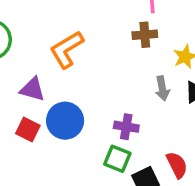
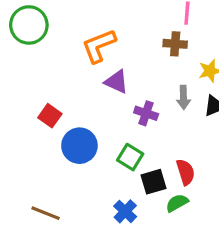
purple triangle: (32, 89) -> (117, 82), moved
blue circle: (65, 121) -> (79, 146), moved
purple cross: (126, 127) -> (146, 113), moved

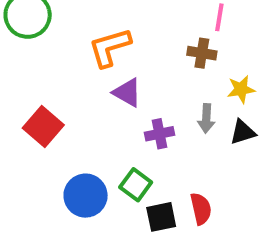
purple cross: (146, 113) -> (159, 134), turned -35
red square: (50, 116) -> (43, 127), size x1.4
blue circle: (79, 146) -> (86, 196), moved

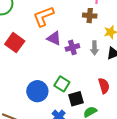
red square: (43, 127) -> (15, 43), moved
purple cross: (159, 134) -> (72, 47), moved
red semicircle: (201, 209) -> (104, 86), moved

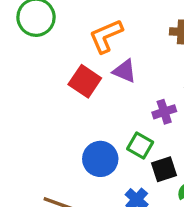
red square: (15, 43) -> (85, 81), moved
purple cross: (72, 47) -> (164, 112), moved

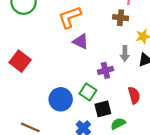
red square: (85, 81) -> (20, 61), moved

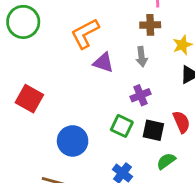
gray arrow: (125, 53) -> (142, 57), moved
blue circle: (61, 99) -> (73, 141), moved
black square: (103, 109) -> (153, 130), moved, turned 35

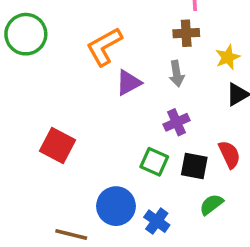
purple triangle: (103, 63) -> (129, 83), turned -45
red square: (29, 99) -> (57, 145), moved
blue circle: (73, 141) -> (116, 206), moved

